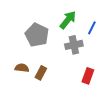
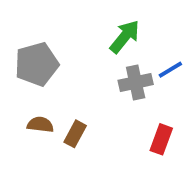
blue line: (92, 28) -> (170, 70), moved, turned 32
gray pentagon: (37, 35) -> (37, 64), moved, turned 30

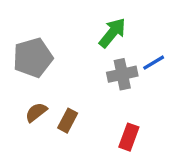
brown semicircle: (40, 125) -> (36, 112), turned -45
red rectangle: (161, 139) -> (129, 137), moved

